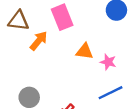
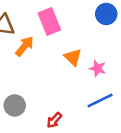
orange triangle: (85, 51) -> (73, 57), turned 36

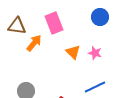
pink star: (98, 68) -> (95, 53), moved

